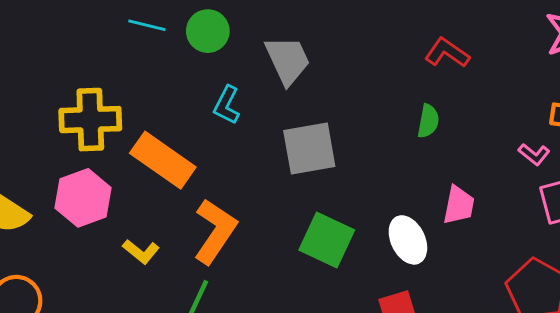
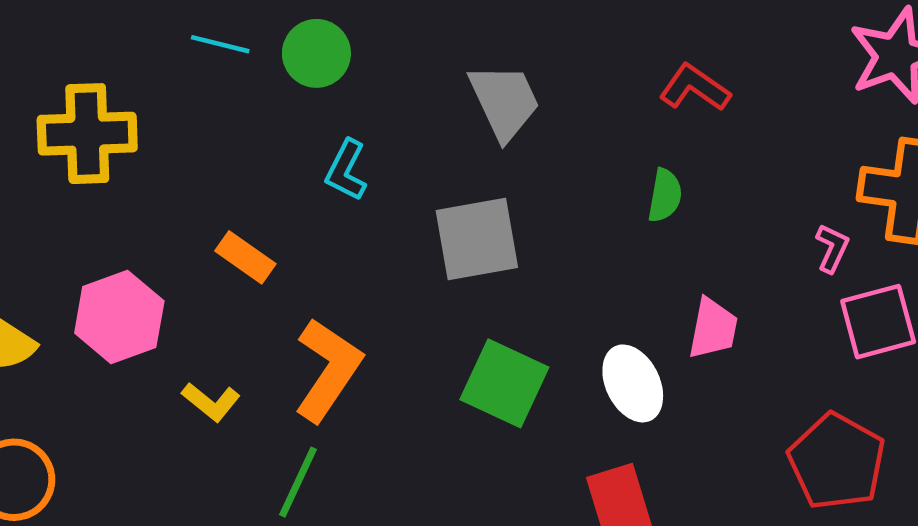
gray trapezoid: (288, 60) -> (504, 102), moved
yellow cross: (90, 120) -> (87, 134), moved
pink L-shape: (534, 154) -> (832, 248), turned -104
orange rectangle: (163, 160) -> (245, 257), size x0.6

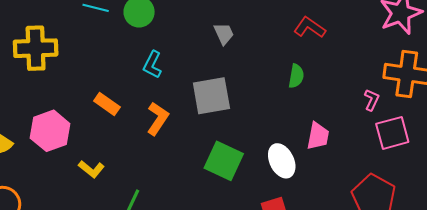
gray trapezoid: (504, 102) -> (224, 34), size x0.6
orange L-shape: (328, 370) -> (158, 118), moved, size x0.7

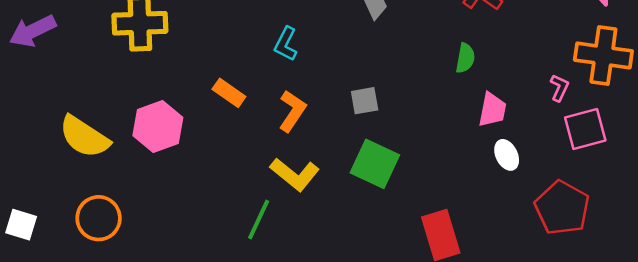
gray square: (211, 96) -> (365, 101), moved, size x0.6
pink trapezoid: (318, 136) -> (492, 110), moved
white ellipse: (282, 161) -> (507, 155), moved, size x0.7
yellow L-shape: (91, 169) -> (295, 174), moved, size x1.5

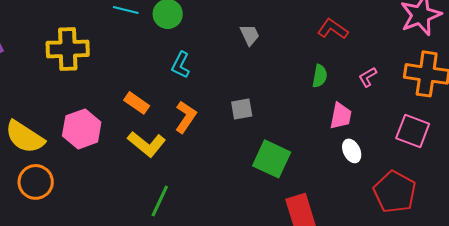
pink L-shape: (560, 88) -> (368, 77), moved, turned -145
pink square: (585, 129) -> (413, 131), turned 36
green square: (375, 164) -> (272, 159), moved
yellow L-shape: (295, 174) -> (147, 144), moved
orange circle: (99, 218) -> (36, 182), moved

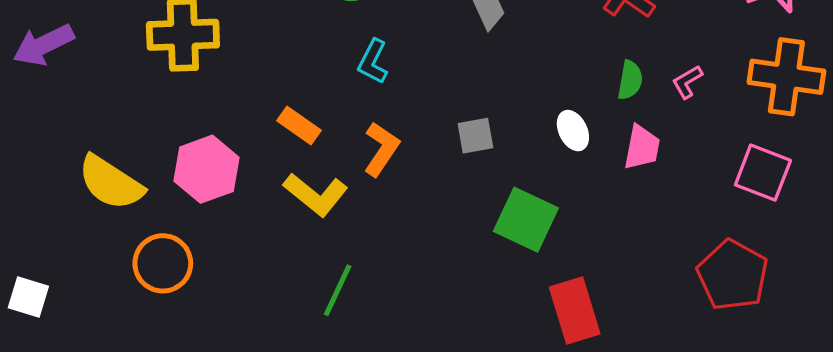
green semicircle: (320, 76) -> (630, 80), moved
white ellipse: (352, 151) -> (573, 131), moved
orange circle: (36, 182) -> (163, 263), moved

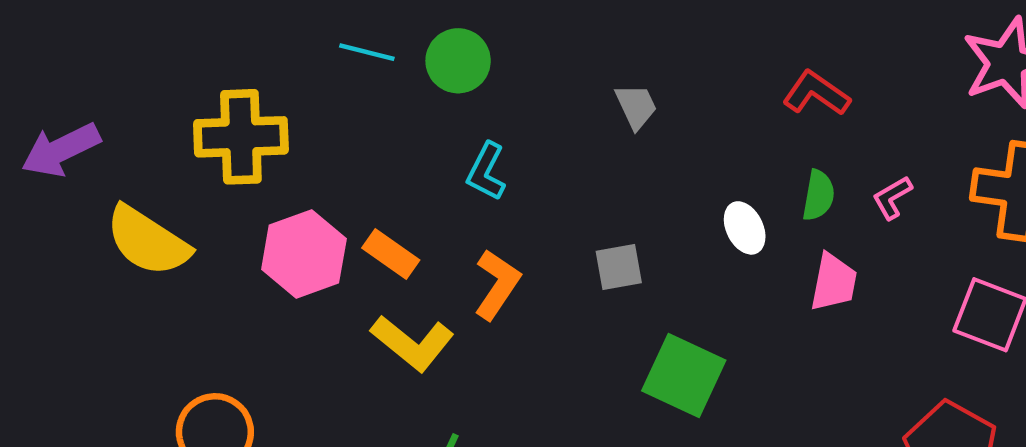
white ellipse: (573, 131) -> (745, 228), moved
pink hexagon: (206, 169) -> (304, 254), moved
yellow semicircle: (111, 183) -> (148, 241), moved

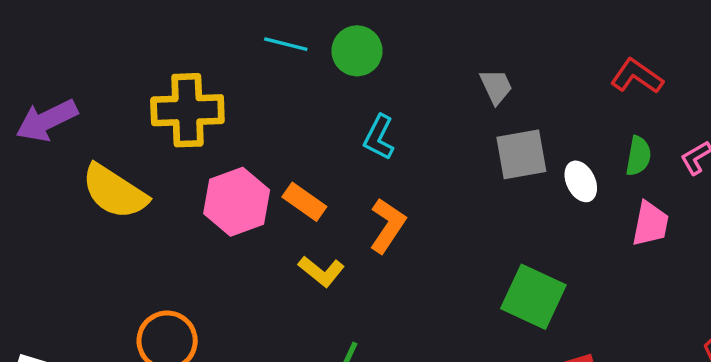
gray square: (619, 267) -> (521, 154), moved, size x1.4
yellow L-shape: (412, 343) -> (321, 271), size x0.7

